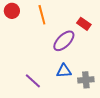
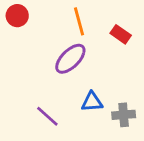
orange line: (42, 15) -> (79, 21), moved
purple ellipse: (64, 41) -> (70, 59), moved

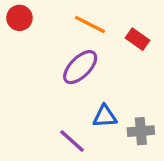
orange line: (79, 21) -> (90, 24), turned -48
purple line: (47, 116) -> (72, 141), moved

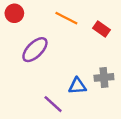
purple ellipse: (80, 67) -> (35, 50), moved
gray cross: (141, 131) -> (104, 77), moved

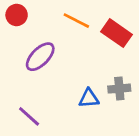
red rectangle: (102, 29) -> (117, 33), size x1.5
purple line: (53, 104) -> (29, 116), moved

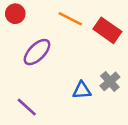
gray cross: (119, 89) -> (110, 81), turned -36

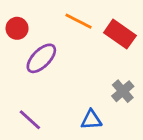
red circle: (15, 14) -> (17, 28), moved
blue triangle: (82, 90) -> (91, 120), moved

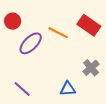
orange line: (78, 21) -> (58, 33), moved

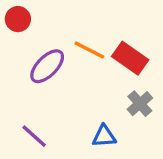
red circle: (13, 21) -> (18, 19), moved
red rectangle: (89, 25) -> (130, 58), moved

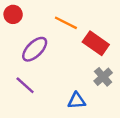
orange line: (89, 50) -> (66, 23), moved
purple line: (34, 136) -> (25, 85), moved

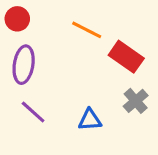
purple ellipse: (35, 49) -> (24, 65), moved, turned -36
blue triangle: (77, 101) -> (90, 120), moved

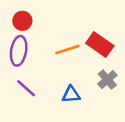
red circle: (17, 19) -> (22, 21), moved
orange line: (87, 30) -> (67, 50), moved, turned -45

